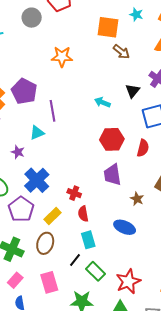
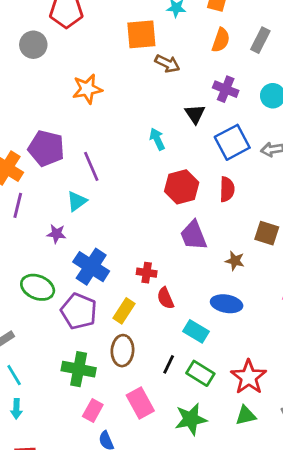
cyan arrow: (102, 102) -> (157, 139), turned 56
cyan rectangle: (88, 240) -> (196, 331), moved, turned -30

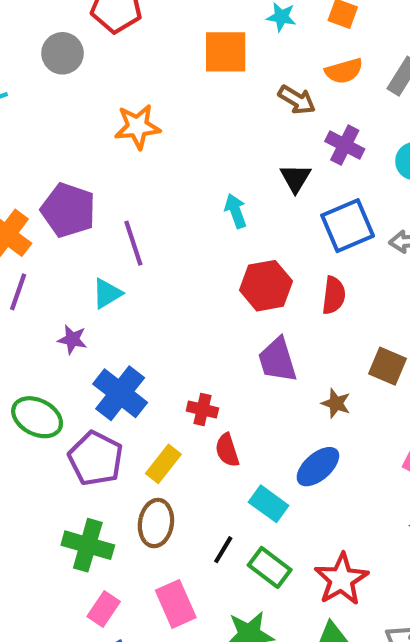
orange semicircle: (221, 40) -> (344, 71), turned 50
brown arrow: (167, 64) -> (297, 100), moved
blue ellipse: (227, 304) -> (318, 467), turned -56

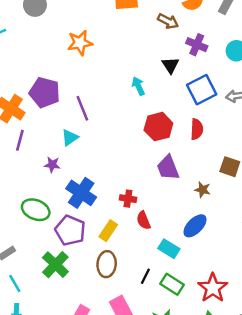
green cross: (88, 545) -> (55, 265), moved, turned 32

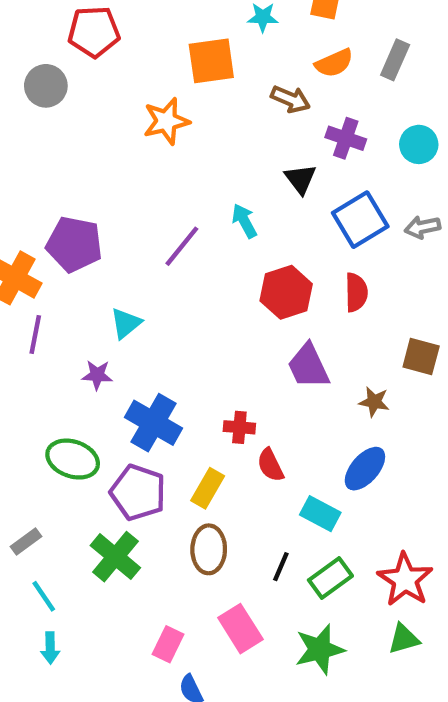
orange star: (80, 43) -> (166, 121), moved
purple line: (82, 108) -> (182, 246), moved, turned 65
green rectangle: (172, 284) -> (330, 578), turned -65

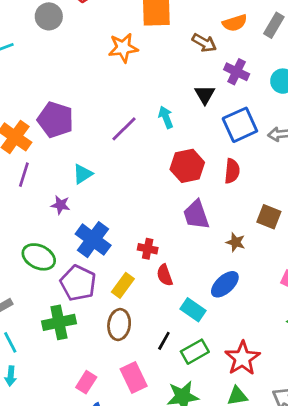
green cross: (115, 557) -> (59, 322), turned 32

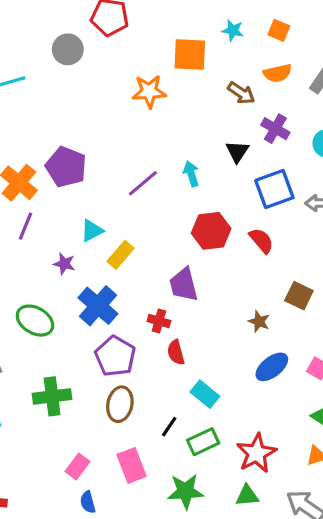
red semicircle: (232, 171) -> (261, 241), turned -50
purple trapezoid: (196, 215) -> (184, 285), moved
purple pentagon: (78, 283) -> (115, 356), moved
blue ellipse: (225, 284) -> (272, 367), moved
yellow rectangle: (123, 285) -> (121, 255), moved

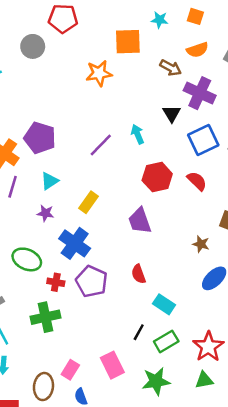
purple cross: (275, 129) -> (200, 93), size x1.4
cyan triangle: (92, 231) -> (50, 181), moved
red cross: (159, 321) -> (56, 282), moved
brown ellipse: (120, 404) -> (43, 387), moved

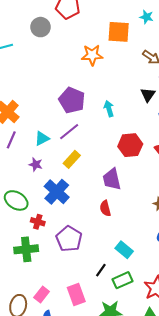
cyan arrow: (138, 134) -> (109, 109), moved
purple pentagon: (40, 138) -> (72, 100), moved
purple line: (101, 145) -> (69, 132), moved
red semicircle: (139, 274) -> (105, 208), moved
purple pentagon: (92, 281) -> (69, 239), moved

